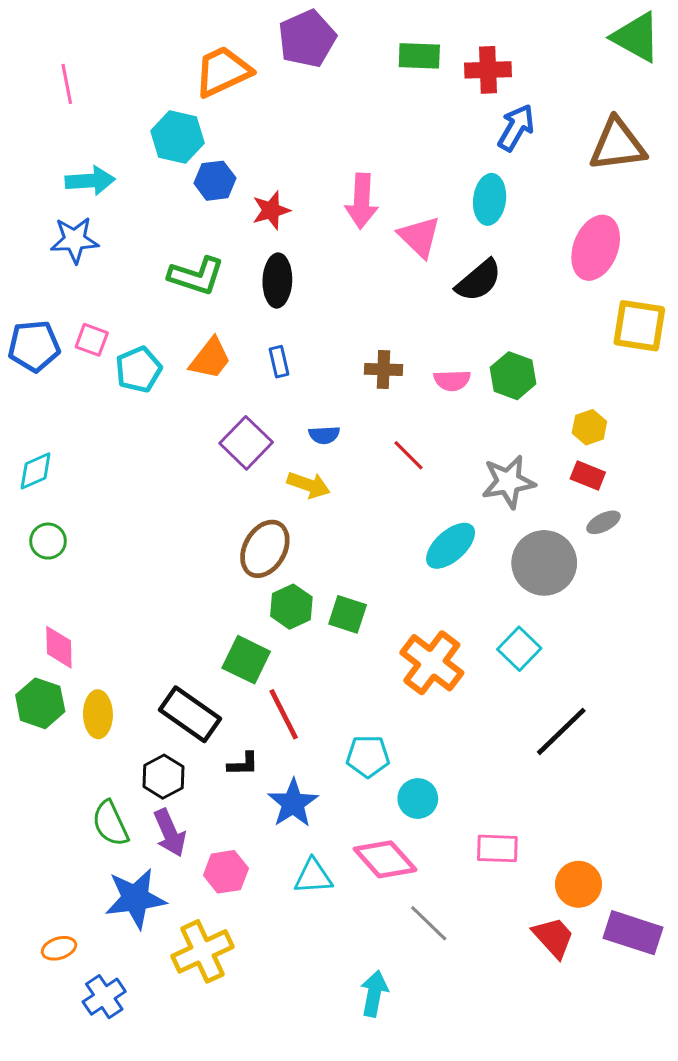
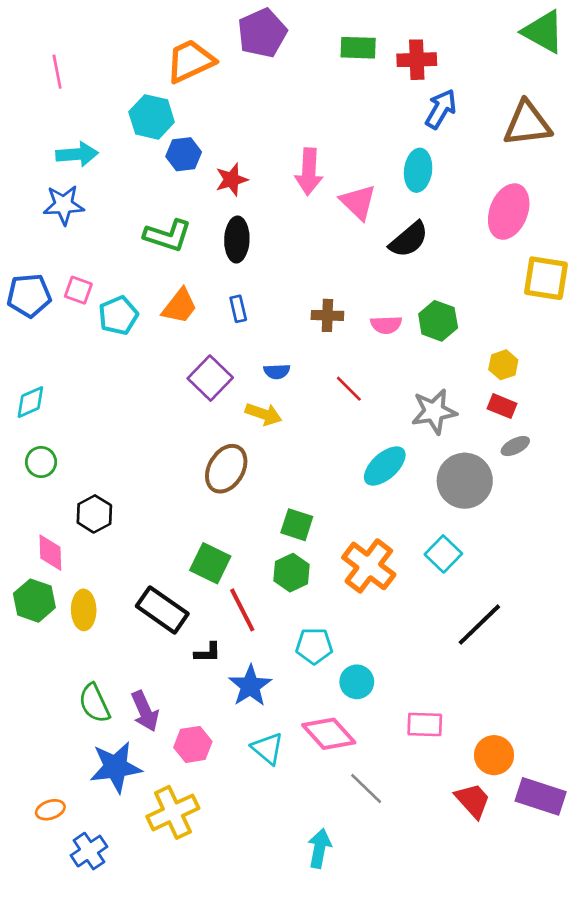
green hexagon: (291, 607) -> (291, 573), moved
black hexagon: (163, 777) -> (94, 514), moved
cyan triangle: (313, 877) -> (268, 748), turned 44

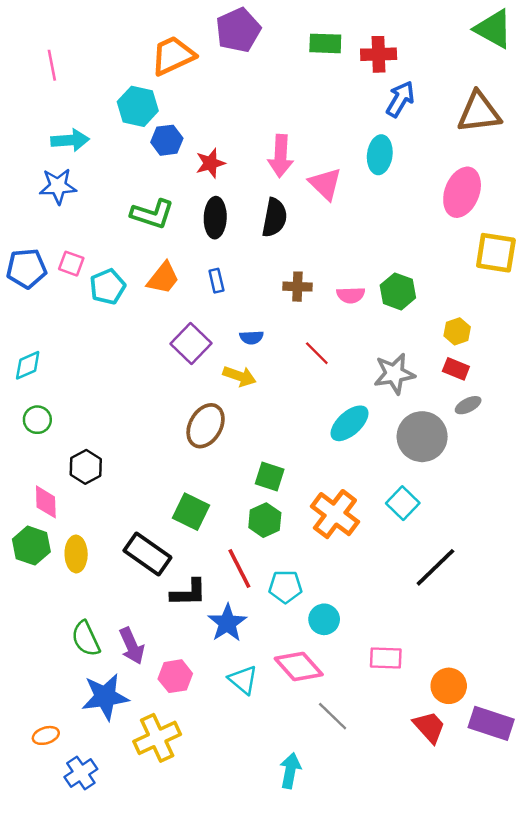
black semicircle: (409, 240) -> (274, 218), moved, turned -39
red line: (242, 610) -> (239, 569), moved
black L-shape: (208, 653) -> (189, 593), size x1.5

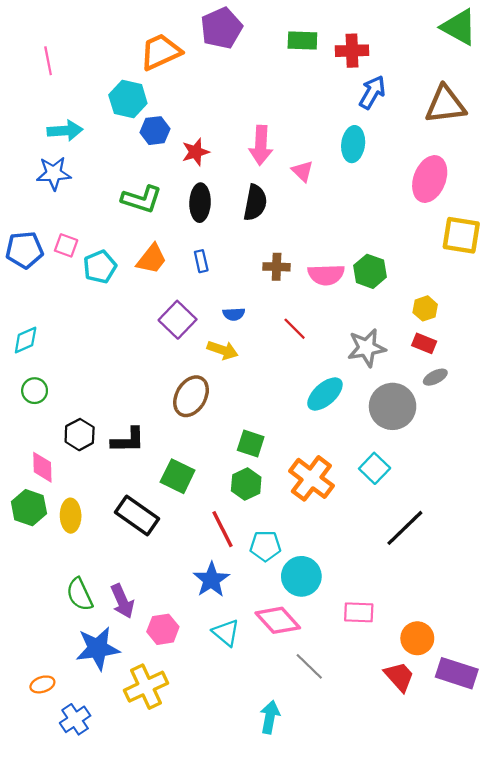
pink triangle: (325, 184) -> (302, 171), size x0.7
pink semicircle: (351, 295) -> (326, 275), size x1.4
black L-shape: (189, 593) -> (128, 440), moved
cyan circle: (324, 619) -> (301, 576), size x1.4

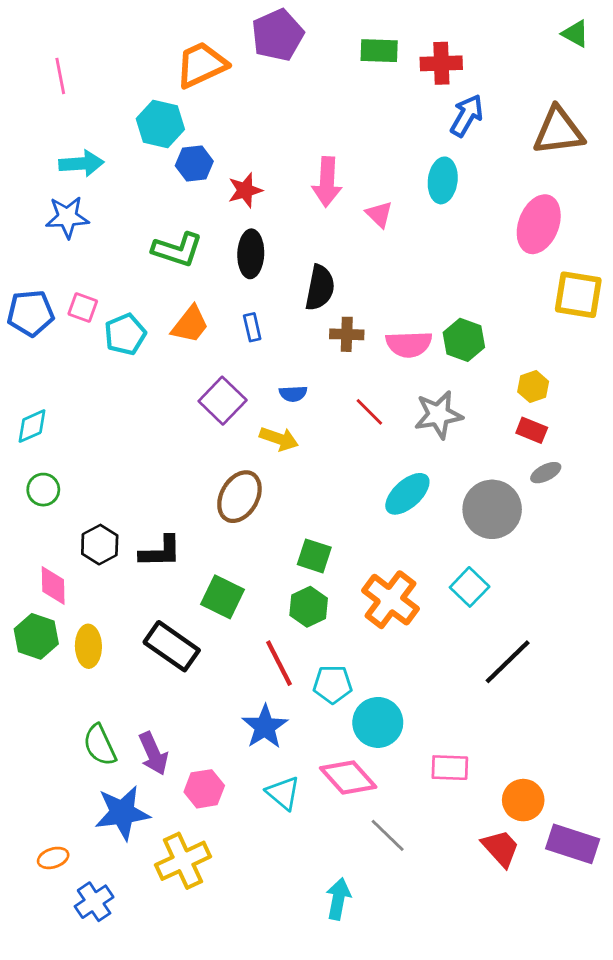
green triangle: (459, 27) -> (575, 34), size x0.6
black semicircle: (255, 203) -> (320, 288), moved
gray star: (367, 348) -> (438, 415), moved

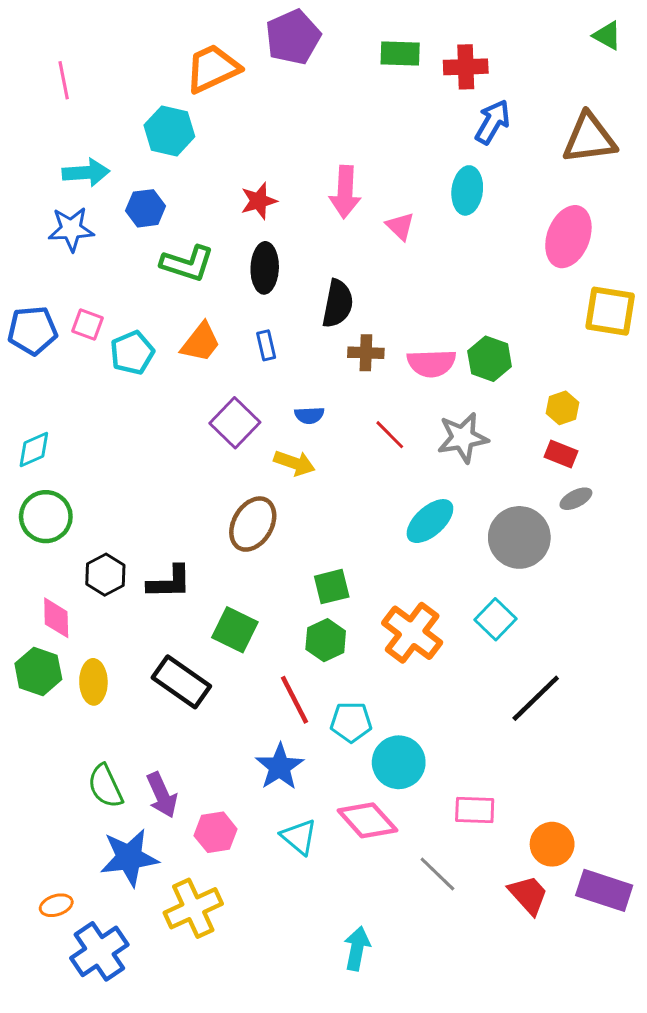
blue hexagon: (194, 163) -> (146, 208), moved
green circle: (43, 490) -> (46, 517), size x1.5
green square: (314, 556) -> (332, 587), turned -32
gray line: (388, 835) -> (437, 874), moved
blue cross: (94, 902) -> (99, 951), size x1.4

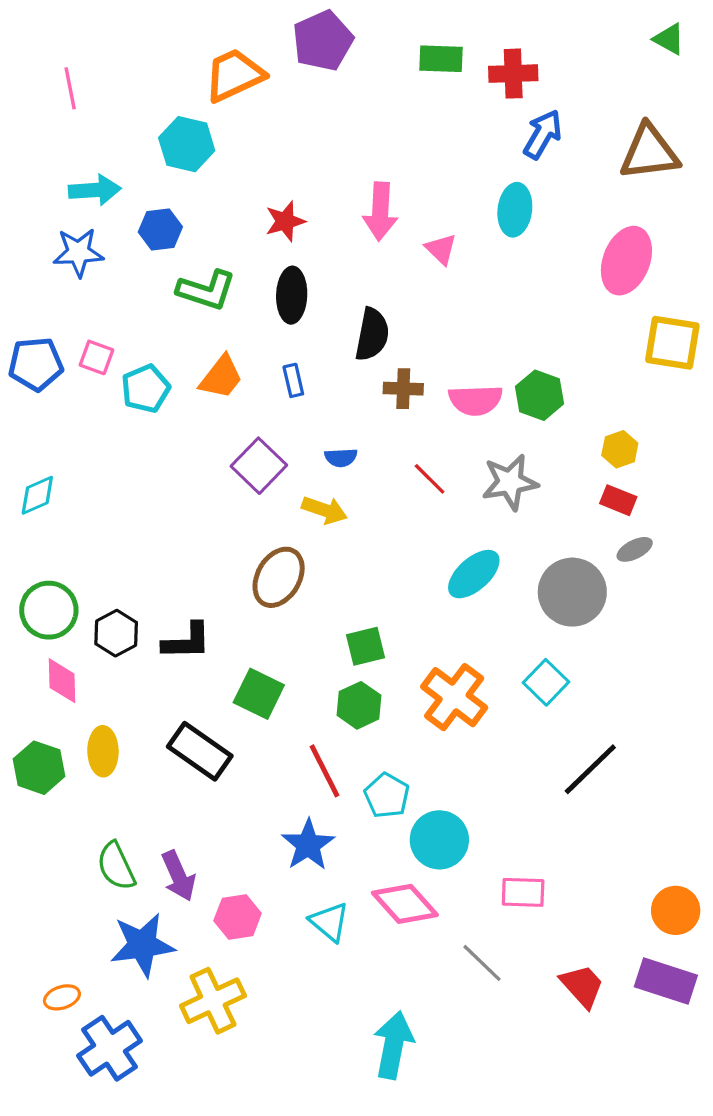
green circle: (46, 517) -> (49, 610), moved
green hexagon: (38, 671) -> (39, 768), moved
cyan pentagon: (351, 722) -> (387, 796), turned 30
orange circle: (552, 844) -> (676, 910), moved
cyan arrow: (357, 948) -> (393, 1045), size x1.4

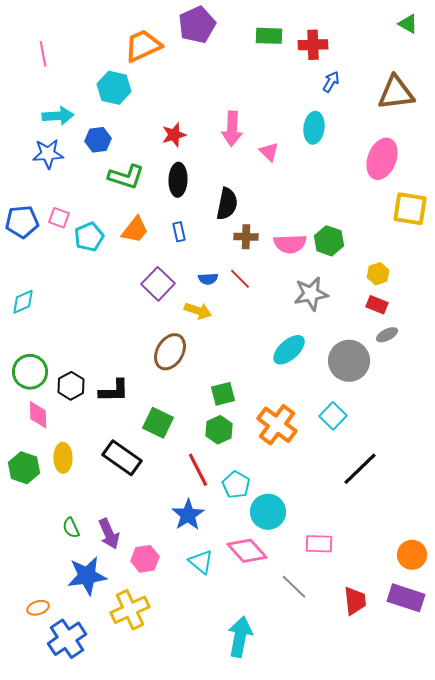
blue arrow: (543, 134) -> (331, 82), size x0.7
red line: (430, 479) -> (240, 279), moved
green semicircle: (116, 866) -> (71, 528), size x0.7
red trapezoid: (582, 986) -> (355, 601), turned 36

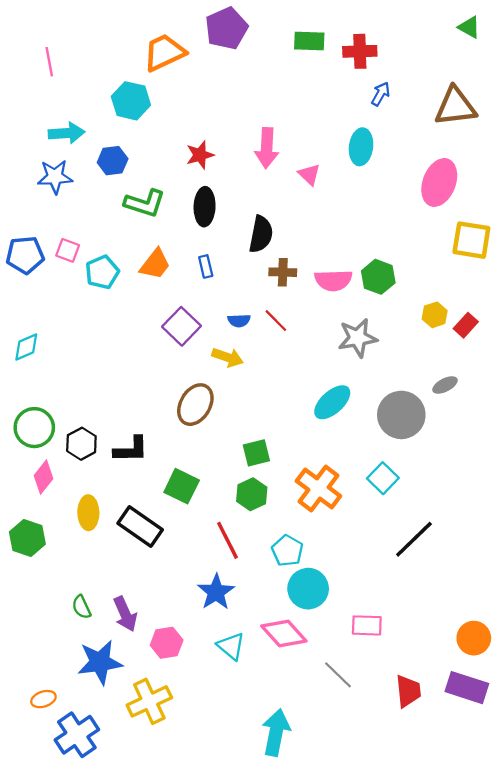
red rectangle: (377, 305) -> (466, 325), moved, turned -70
pink diamond: (38, 415) -> (43, 477), turned 40
yellow ellipse: (63, 458) -> (88, 513), moved
cyan pentagon: (236, 485) -> (287, 551), moved

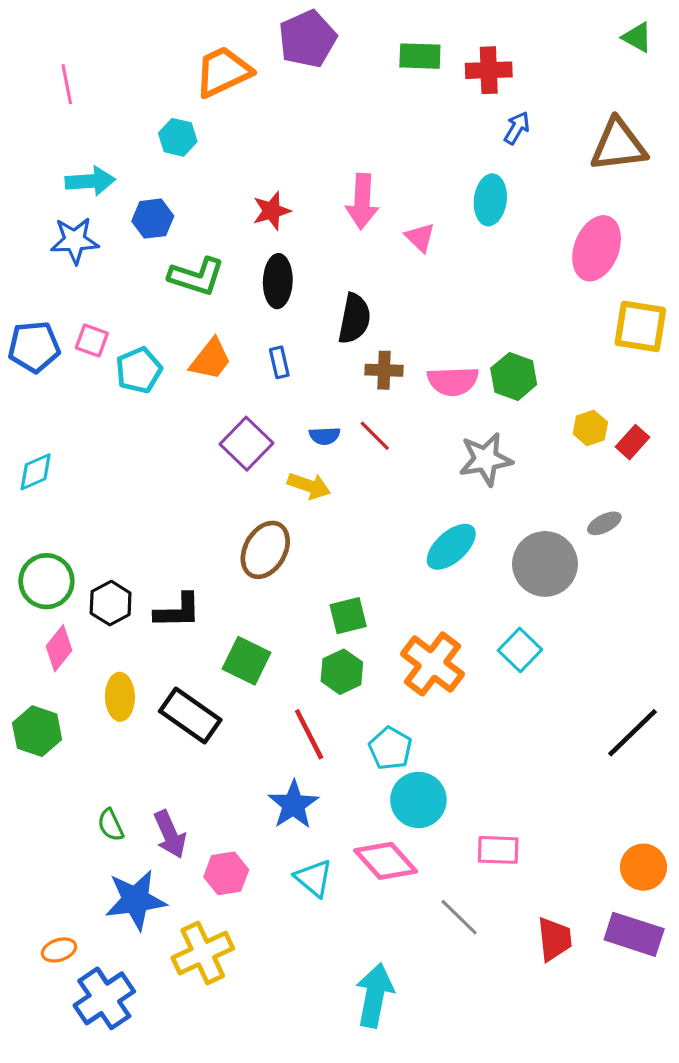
cyan hexagon: (131, 101) -> (178, 137), size x0.7
black line: (414, 539) -> (633, 733), moved

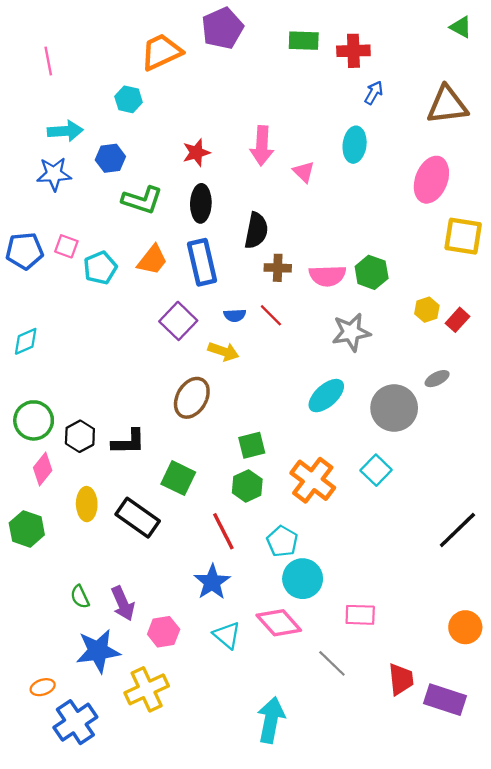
blue rectangle: (279, 362) -> (202, 262), size x2.0
purple rectangle: (634, 934) -> (445, 700), moved

